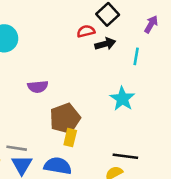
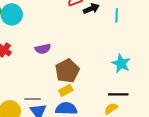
cyan star: (122, 99) -> (121, 63), moved
yellow rectangle: (70, 138) -> (66, 90), moved, turned 56

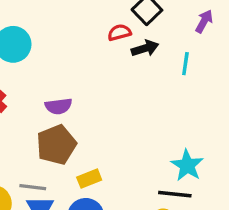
cyan star: (121, 63) -> (187, 165), moved
brown pentagon: (67, 71) -> (56, 145), moved

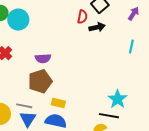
red semicircle: (119, 32) -> (82, 17), turned 112
cyan line: (185, 64) -> (131, 46), moved
yellow rectangle: (89, 179) -> (58, 103), turned 32

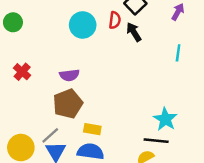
cyan circle: (18, 20) -> (83, 25), moved
black arrow: (97, 27) -> (134, 32), turned -105
gray line: (24, 106) -> (50, 135), turned -49

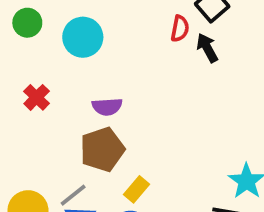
cyan circle: (83, 25) -> (83, 37), moved
yellow rectangle: (92, 129) -> (137, 189), turned -63

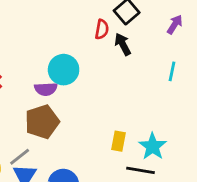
cyan circle: (83, 37) -> (64, 70), moved
yellow rectangle: (137, 189) -> (118, 141), moved, turned -30

